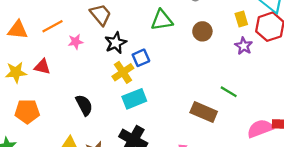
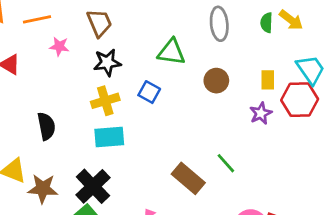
blue square: (141, 58) -> (149, 92), moved, turned 36

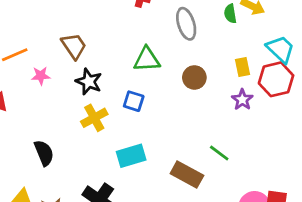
black star: (107, 62) -> (89, 82), turned -30
cyan rectangle: (109, 137) -> (131, 156), moved

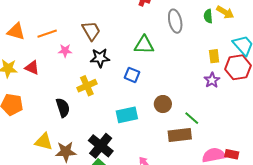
brown circle: (194, 77) -> (163, 104), moved
black star: (89, 82) -> (100, 58), turned -30
yellow cross: (94, 118) -> (87, 86), moved
brown rectangle: (187, 175) -> (180, 135), moved, turned -40

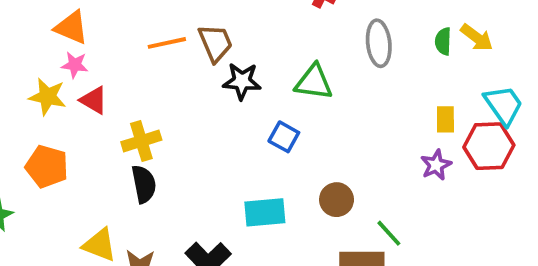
orange line: (47, 34) -> (167, 43), moved
pink star: (65, 51) -> (75, 65), moved
black star: (100, 58) -> (242, 81), moved
yellow cross: (87, 86) -> (141, 141), moved

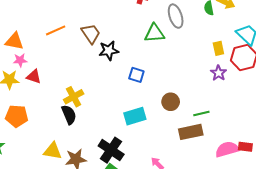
orange line: (167, 43) -> (56, 30), moved
green triangle: (314, 82) -> (154, 33), moved
yellow cross: (141, 141) -> (74, 97), moved
green line: (389, 233) -> (201, 114), turned -49

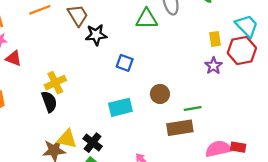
black cross: (111, 150) -> (93, 143), size x0.7
yellow triangle: (53, 151) -> (67, 139), moved

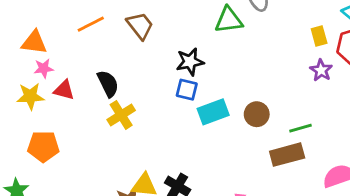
black star: (96, 35) -> (190, 62), moved
blue square: (125, 63) -> (187, 90), moved
black semicircle: (49, 102) -> (108, 84), moved
cyan rectangle: (120, 107) -> (213, 112), moved

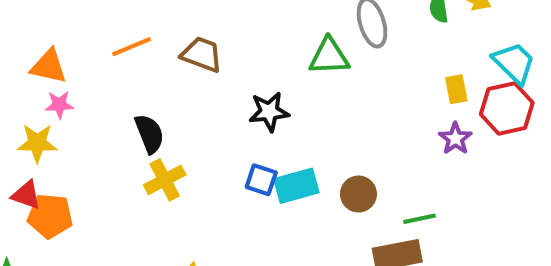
brown trapezoid: (140, 26) -> (202, 54), turned -36
red triangle: (64, 90) -> (26, 195), moved
blue square: (187, 90) -> (261, 180), moved

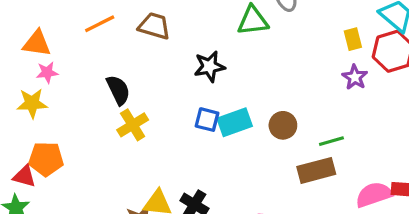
red triangle: (26, 195) -> (24, 176), moved

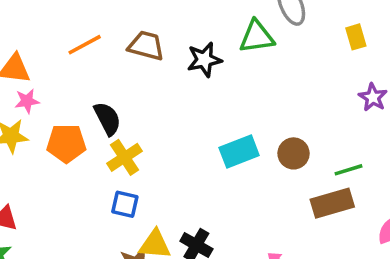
yellow rectangle: (353, 39) -> (356, 37), moved
black star: (209, 66) -> (204, 60), moved
blue square: (207, 120) -> (125, 204), moved
orange pentagon: (46, 159) -> (66, 143), moved

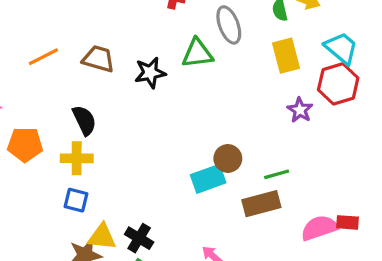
yellow rectangle: (356, 37) -> (286, 56), size x1.5
black semicircle: (107, 119) -> (84, 120), moved
cyan rectangle: (239, 151) -> (208, 179), moved
yellow cross: (125, 157) -> (77, 158), turned 32

